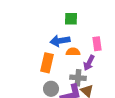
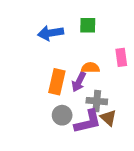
blue arrow: (60, 41) -> (51, 33), moved
purple arrow: (89, 63) -> (79, 82), moved

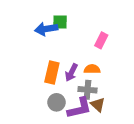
green square: (88, 25) -> (60, 22), moved
pink rectangle: (121, 57) -> (101, 40), moved, turned 35
orange semicircle: (90, 68) -> (92, 69), moved

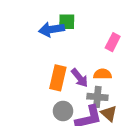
purple arrow: (71, 73) -> (80, 78), turned -66

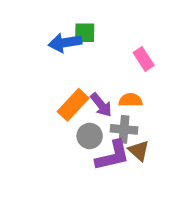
pink rectangle: (113, 42) -> (144, 59), turned -60
orange rectangle: (58, 78) -> (73, 105), turned 30
gray circle: (63, 111) -> (90, 136), moved

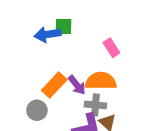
orange semicircle: (131, 100) -> (101, 81), size x1.6
gray circle: (90, 136) -> (37, 110), moved

